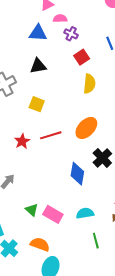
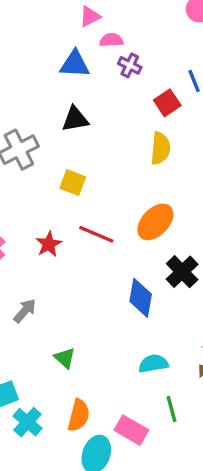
red square: (82, 57) -> (167, 103), moved
red line: (51, 135) -> (96, 234), turned 40
pink rectangle: (53, 214) -> (131, 430), moved
orange semicircle: (40, 244) -> (79, 415), turned 84

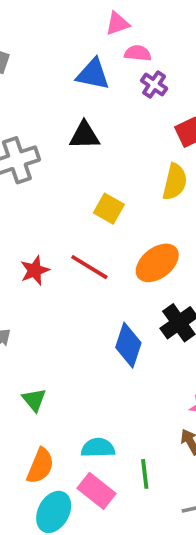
yellow square: (73, 183) -> (109, 209), moved
cyan semicircle: (153, 364) -> (98, 448), moved

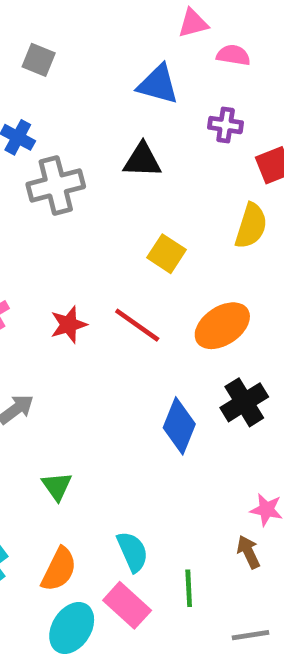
pink semicircle: (138, 53) -> (233, 55), moved
purple cross: (154, 84) -> (226, 125), moved, turned -30
cyan semicircle: (98, 448) -> (133, 552), turned 64

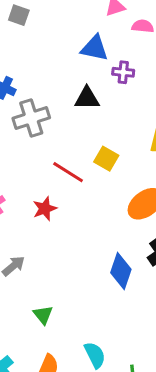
gray square: (39, 60) -> (19, 15), moved
purple cross: (226, 125) -> (123, 72), moved
red line: (137, 325) -> (68, 172), moved

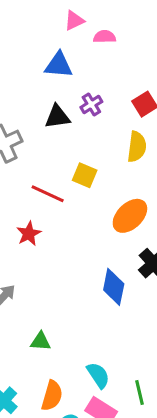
purple cross: (123, 72) -> (91, 104), moved, turned -30
green triangle: (43, 315) -> (41, 341), turned -40

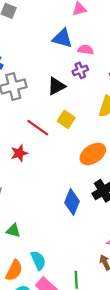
pink semicircle: (105, 37) -> (86, 50), moved
black triangle: (57, 117) -> (56, 86), moved, turned -30
cyan semicircle: (98, 375) -> (38, 260), moved

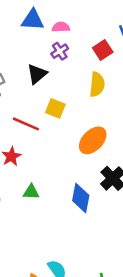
green triangle: (13, 231) -> (31, 192), moved

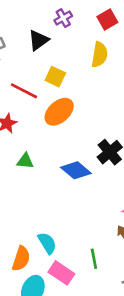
orange ellipse: (93, 140) -> (59, 112), moved
blue diamond: (81, 198) -> (76, 170), turned -64

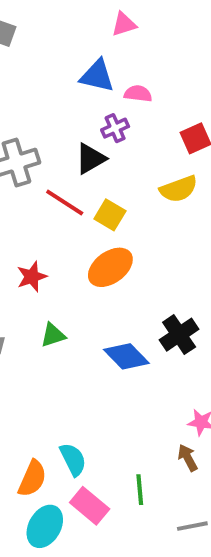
purple cross: (63, 18) -> (115, 128), moved
yellow semicircle: (100, 55) -> (179, 189), turned 55
red line: (24, 91) -> (65, 202), moved
green triangle: (25, 161) -> (53, 335), turned -30

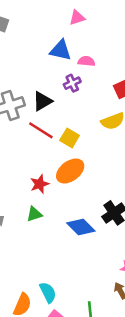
black triangle: (91, 159) -> (42, 101), moved
red star: (32, 277) -> (40, 184), moved

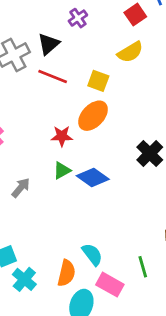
yellow square: (70, 138) -> (98, 81), moved
red star: (40, 184) -> (62, 136), turned 30
blue diamond: (81, 227) -> (93, 177), moved

